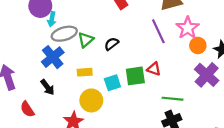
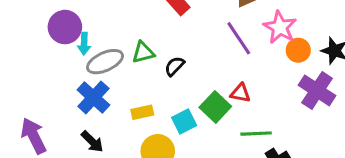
green triangle: (86, 40) -> (143, 52), moved, turned 35
green square: (135, 76) -> (215, 107), turned -30
green line: (172, 99) -> (256, 134), moved

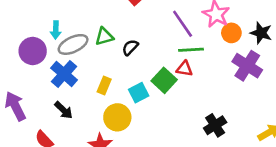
purple circle: (65, 27) -> (33, 51), moved
yellow rectangle: (142, 112) -> (104, 86), turned -54
green line: (256, 134) -> (191, 50), moved

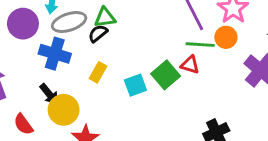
orange circle: (231, 33) -> (226, 37), moved
black semicircle: (130, 47) -> (98, 33), moved
blue cross: (64, 74) -> (55, 54), turned -32
yellow circle: (117, 117) -> (64, 110), moved

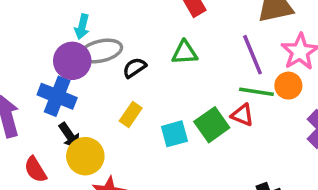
green triangle: (105, 18) -> (185, 53), moved
purple circle: (23, 24) -> (72, 61), moved
blue cross: (55, 54) -> (57, 96), moved

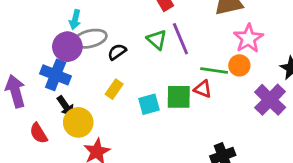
green triangle: (185, 53) -> (157, 40), turned 45
purple line: (253, 55) -> (180, 39), moved
green square: (212, 125) -> (179, 97), turned 36

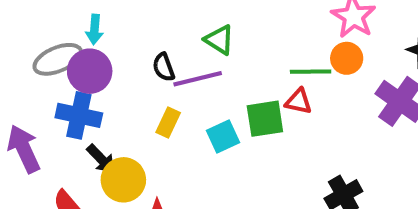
gray ellipse: (90, 39) -> (58, 59), moved
purple line: (180, 39) -> (198, 79), moved, turned -72
black semicircle: (117, 52) -> (164, 67), turned -66

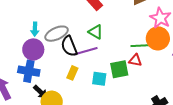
orange circle: (347, 58) -> (158, 38), size x1.5
gray ellipse: (58, 59) -> (57, 34), moved
black semicircle: (164, 67) -> (69, 46), size x1.5
cyan square: (223, 137) -> (99, 79), turned 35

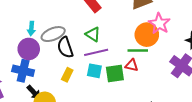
orange circle: (158, 38) -> (147, 35), moved
purple line: (86, 51) -> (96, 52), moved
cyan square: (99, 79) -> (94, 71), moved

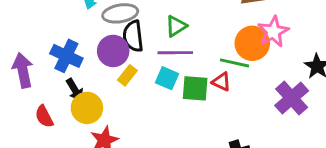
green triangle: (93, 34) -> (176, 26), turned 42
purple circle: (29, 49) -> (113, 51), moved

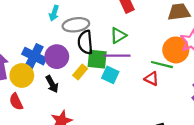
purple circle: (113, 51) -> (57, 57), moved
green square: (195, 88) -> (97, 59), moved
black arrow: (75, 90) -> (52, 84), moved
yellow circle: (87, 108) -> (22, 75), moved

